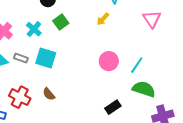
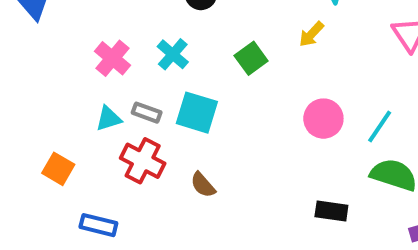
green square: (61, 22) -> (251, 58), moved
red cross: (20, 97) -> (143, 161), moved
black rectangle: (113, 107) -> (331, 211), turned 42

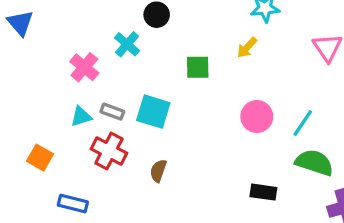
cyan cross: (173, 54) -> (127, 44), moved
green square: (251, 58) -> (198, 67), turned 35
brown semicircle: (203, 185) -> (158, 171), turned 60

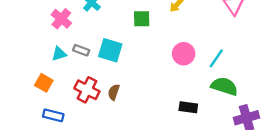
red cross: (109, 151) -> (87, 90), moved
orange square: (40, 158) -> (44, 83), moved

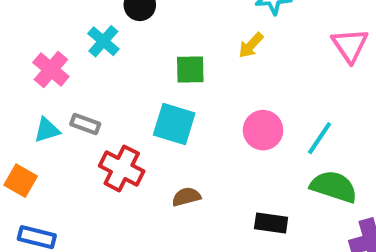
cyan square: (110, 50) -> (174, 124), moved
red cross: (87, 90) -> (122, 168), moved
brown semicircle: (114, 92) -> (186, 197), moved, turned 56

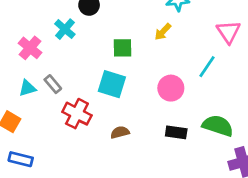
gray rectangle: (85, 124) -> (53, 84), turned 30
cyan line: (320, 138) -> (207, 67), moved
black rectangle: (271, 223) -> (176, 132), moved

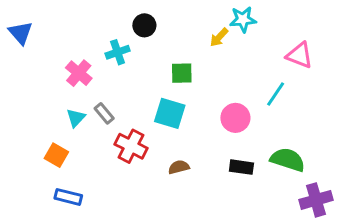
cyan cross: (65, 29) -> (118, 52), turned 30
yellow arrow: (163, 32) -> (219, 37), moved
pink triangle: (229, 32) -> (300, 55), turned -35
cyan triangle: (27, 88) -> (76, 118), turned -30

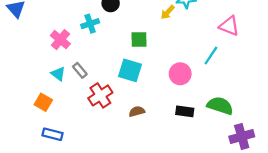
cyan triangle: (76, 118) -> (58, 74), turned -35
red cross: (131, 146) -> (100, 95), turned 30

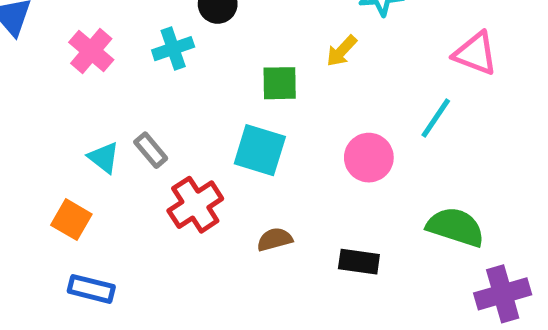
yellow arrow: (168, 12) -> (342, 51), moved
pink cross: (60, 40) -> (91, 51), moved
black rectangle: (185, 111) -> (359, 262), moved

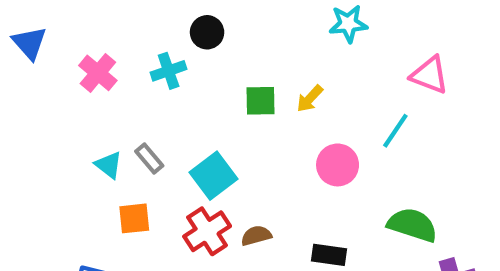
yellow arrow: (342, 51) -> (310, 99), moved
cyan square: (260, 150) -> (213, 176), moved, turned 36
red cross: (195, 205) -> (207, 231), moved
orange square: (71, 220) -> (134, 218), moved, turned -36

